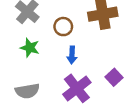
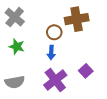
brown circle: (63, 27) -> (54, 32), moved

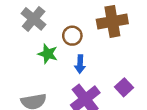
brown circle: (54, 32) -> (72, 36), moved
green star: (17, 47) -> (48, 54), moved

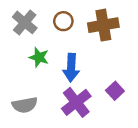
brown circle: (72, 36) -> (63, 21), moved
blue arrow: (80, 64) -> (71, 68), size x1.5

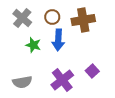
blue arrow: (71, 68) -> (58, 40), moved

